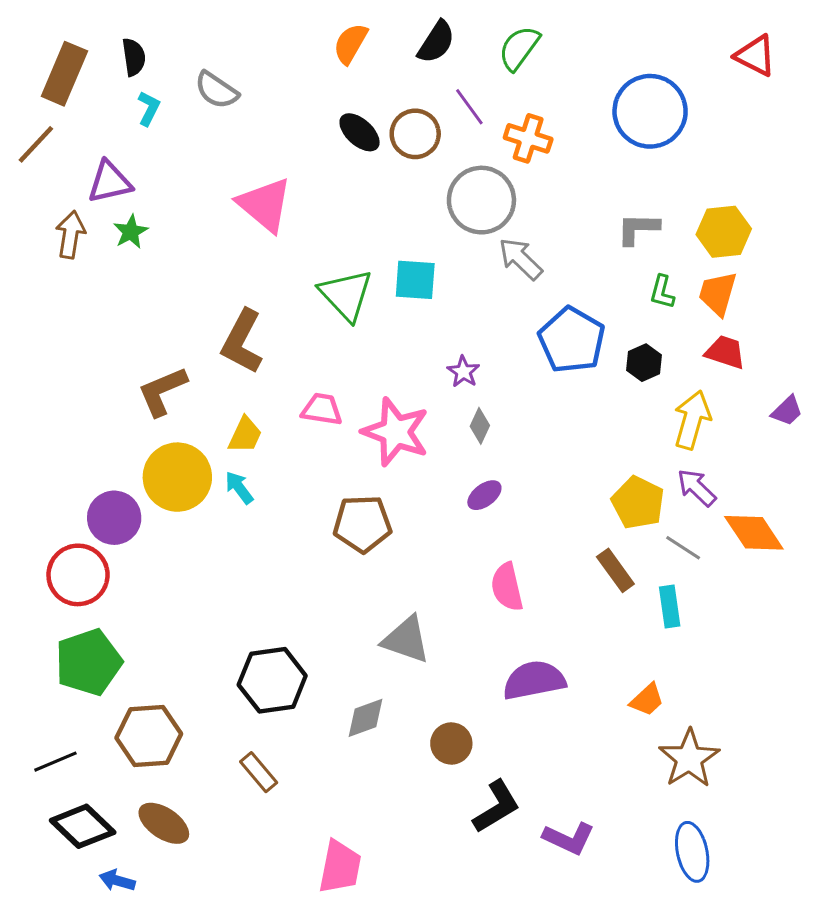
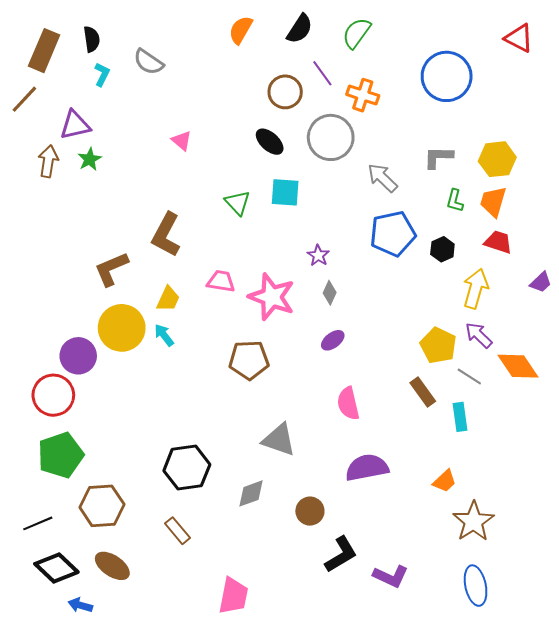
black ellipse: (360, 132) -> (270, 142), moved
pink triangle: (265, 205) -> (182, 141), size x0.5
gray arrow: (521, 259) -> (382, 178), moved
green triangle: (346, 295) -> (238, 203), size x0.7
blue pentagon: (572, 340) -> (393, 234), turned 30

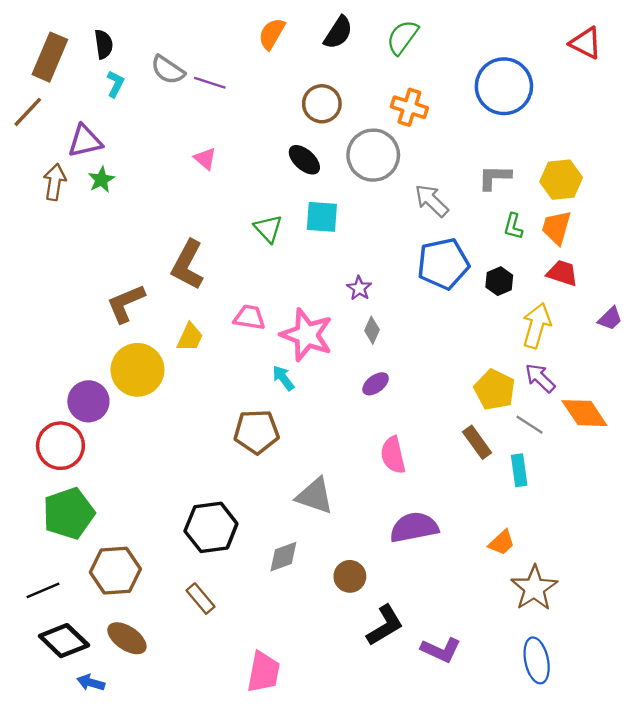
purple line: (322, 73) -> (210, 83), moved, turned -36
cyan arrow: (164, 335) -> (283, 378), moved
brown pentagon: (249, 360) -> (257, 432), moved

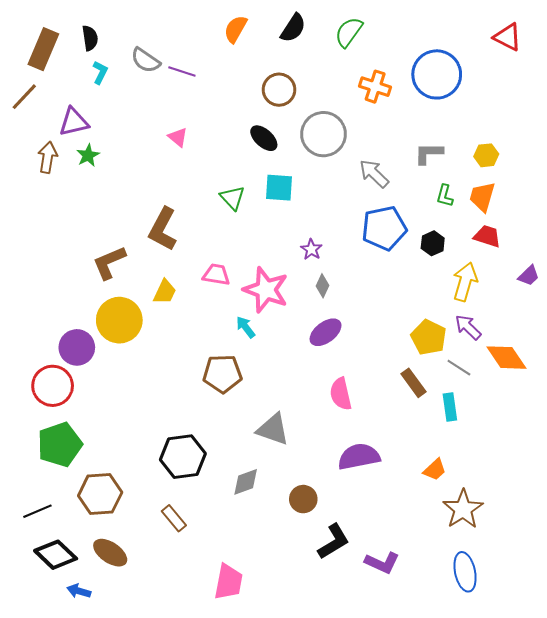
orange cross: (409, 107) -> (375, 87), moved
yellow hexagon: (561, 180) -> (486, 155), size x0.7
purple ellipse: (376, 384) -> (326, 332), size x1.4

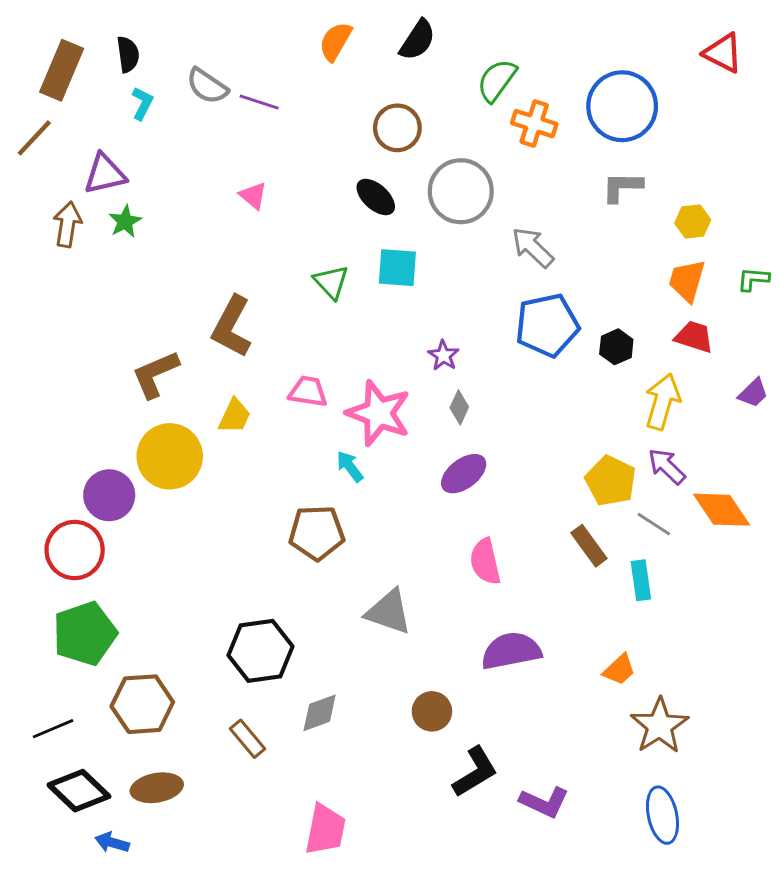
green semicircle: (349, 32) -> (497, 80), moved
gray L-shape: (429, 153) -> (622, 187), moved
green L-shape: (445, 196) -> (753, 279), moved, turned 80
gray diamond: (246, 482) -> (320, 713), moved
brown ellipse: (110, 553) -> (157, 788), turned -44

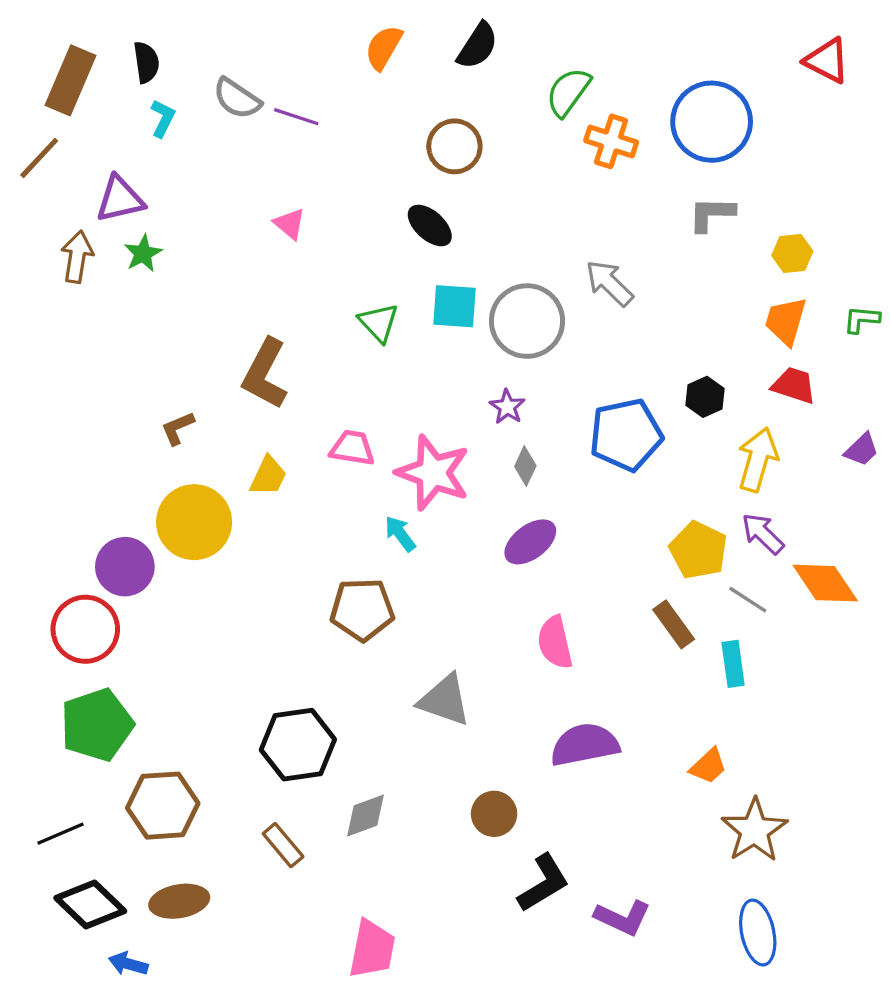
gray circle: (461, 191) -> (527, 321), moved
blue pentagon: (547, 325) -> (626, 435), moved
brown L-shape: (155, 374) -> (178, 428), size x0.6

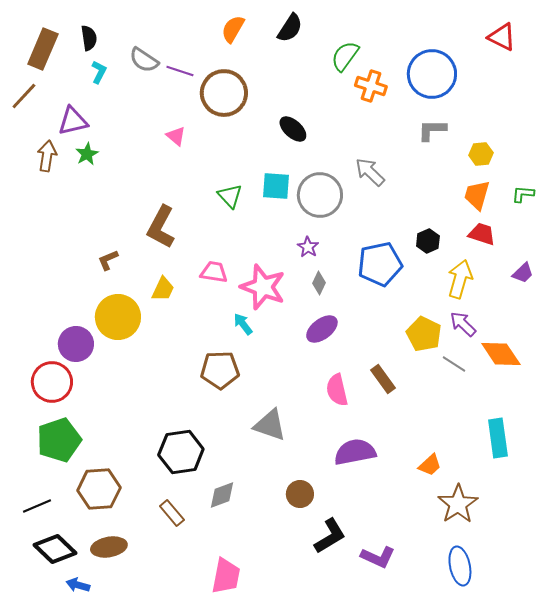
brown circle: (454, 146) -> (224, 93), moved, size x1.4
black ellipse: (430, 225) -> (293, 129), moved
brown rectangle: (674, 624) -> (383, 379), moved
cyan rectangle: (733, 664) -> (498, 438), moved, size x1.4

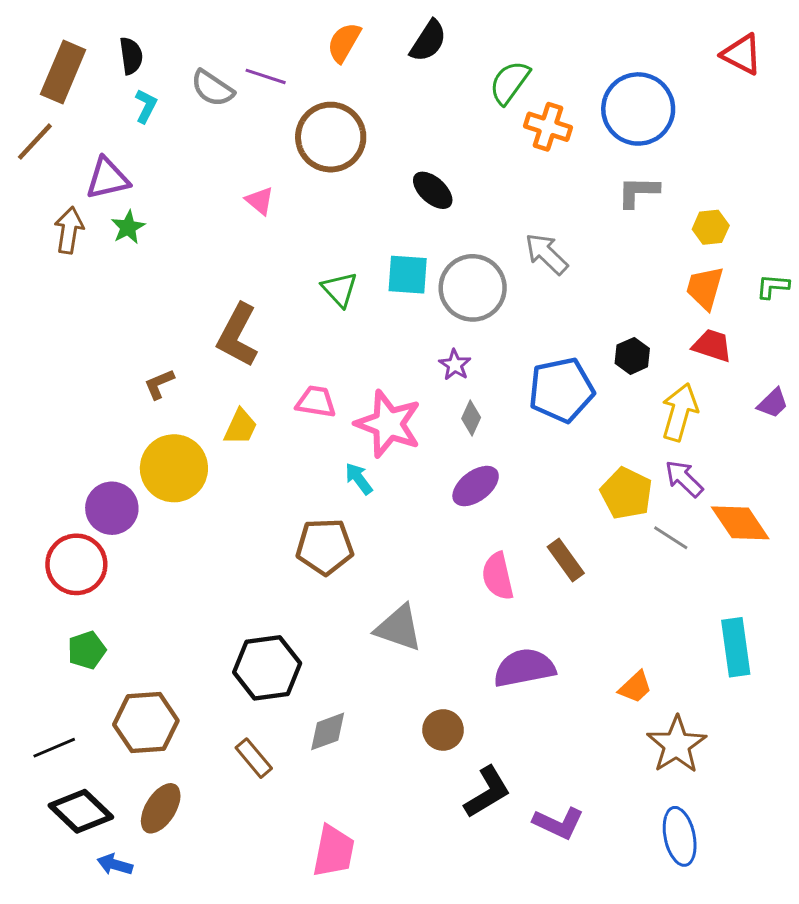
purple line: (180, 71) -> (266, 76), moved
green pentagon: (59, 440) -> (87, 650), size x0.6
brown ellipse: (109, 547) -> (161, 808), turned -48

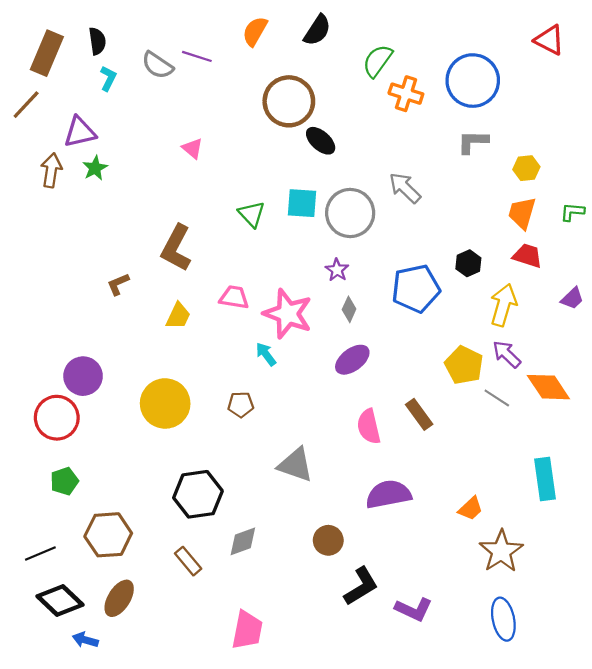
brown circle: (331, 137) -> (289, 101), moved
yellow circle: (174, 468) -> (165, 403), moved
brown pentagon: (325, 547) -> (241, 405), size x0.6

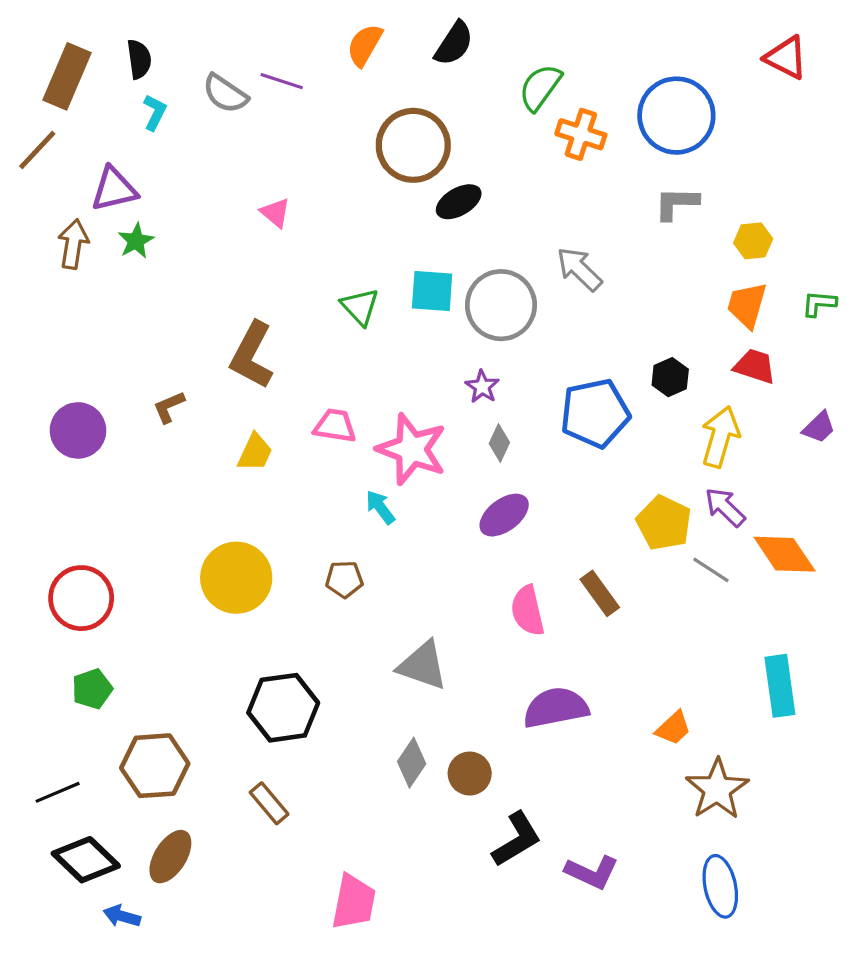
black ellipse: (321, 141) -> (459, 202), turned -72
purple circle: (83, 376) -> (78, 430), moved
gray diamond: (243, 541) -> (412, 763), moved, turned -36

